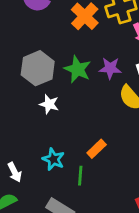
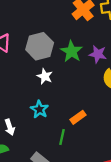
cyan star: (53, 159) -> (39, 109), moved

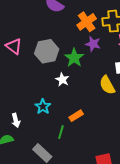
purple star: (98, 54) -> (93, 44), moved
white star: (45, 76) -> (62, 80), moved

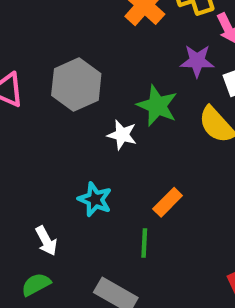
purple star: (93, 44) -> (197, 61), moved
green star: (74, 58) -> (157, 106), moved

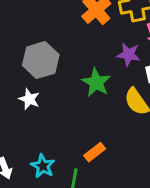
white star: (122, 135) -> (29, 99), moved
cyan star: (95, 199) -> (43, 166), moved

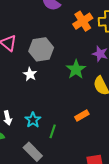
orange rectangle: (95, 152) -> (82, 116), moved

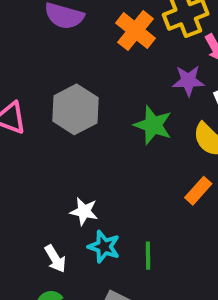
white star: (30, 74) -> (84, 211), moved
orange rectangle: (82, 116) -> (198, 191), moved

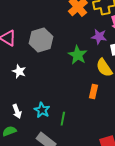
orange rectangle: (198, 191) -> (94, 91), turned -40
white star: (84, 211) -> (19, 71), moved

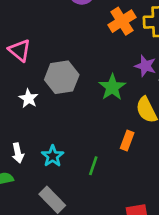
gray hexagon: (41, 40) -> (62, 77), moved
green line: (63, 119) -> (93, 166), moved

